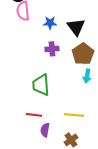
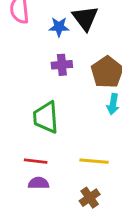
black triangle: (76, 27) -> (85, 18), moved
purple semicircle: (45, 130) -> (39, 183), moved, turned 80

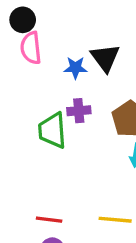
green trapezoid: (46, 117) -> (52, 130), moved

